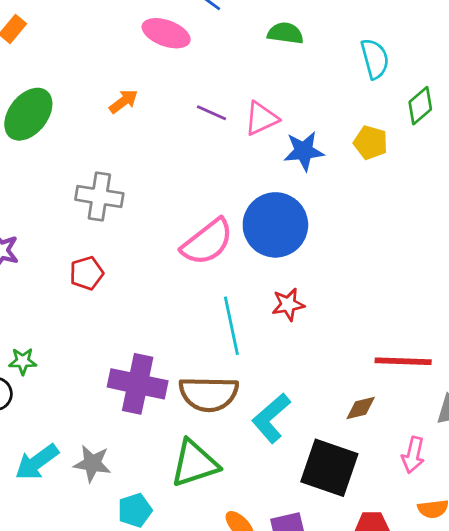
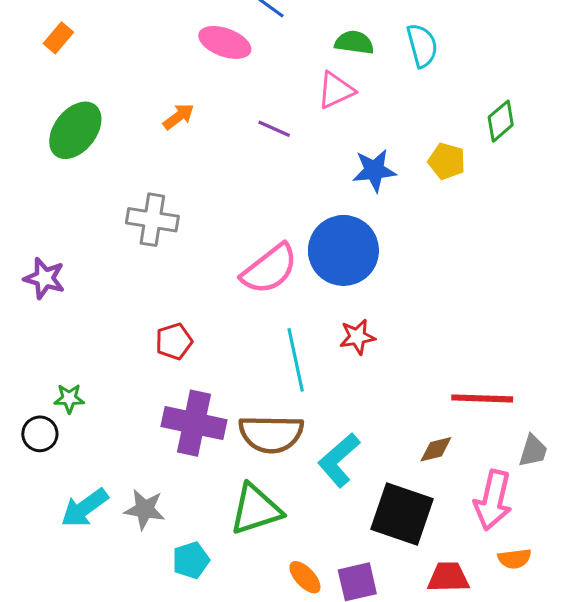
cyan semicircle: (375, 59) -> (422, 46), moved
pink triangle: (261, 118) -> (336, 90), moved
red pentagon: (87, 273) -> (174, 341), moved
pink arrow: (413, 455) -> (493, 500), size x1.5

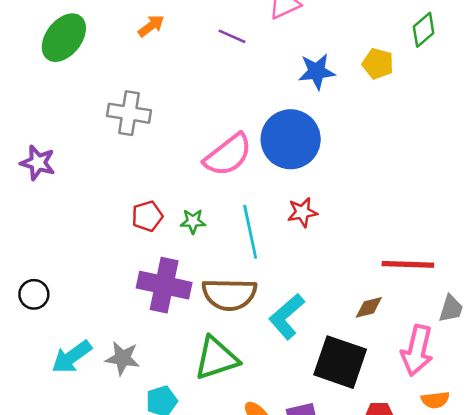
green star: (69, 398) -> (193, 221), moved

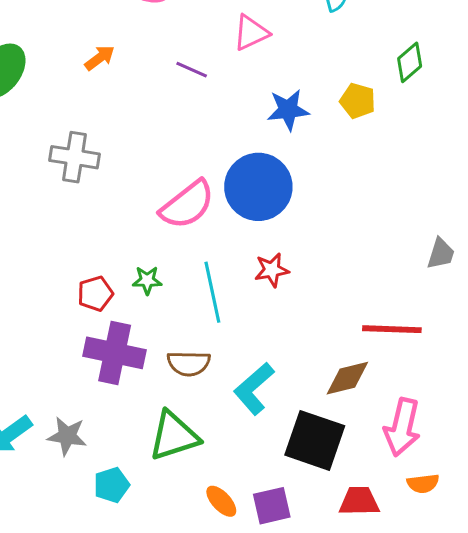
red pentagon: (147, 216) -> (95, 294), moved
brown semicircle: (229, 294) -> (189, 363), size x0.7
brown diamond: (369, 307) -> (347, 378), size x1.4
gray trapezoid: (451, 309) -> (441, 254), moved

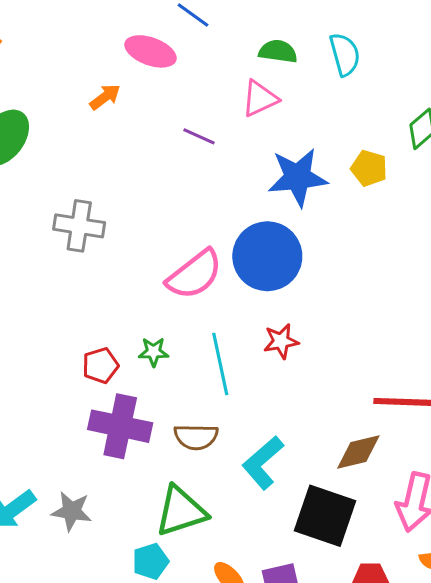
orange arrow: (100, 58) -> (105, 97), moved
blue star: (288, 110) -> (298, 177), size x1.4
cyan pentagon: (112, 485) -> (150, 561), moved

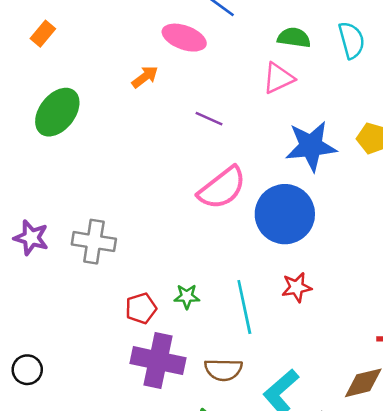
purple line: (199, 136) -> (209, 119), moved
gray cross: (79, 226) -> (94, 242), moved
pink semicircle: (194, 274) -> (222, 188), moved

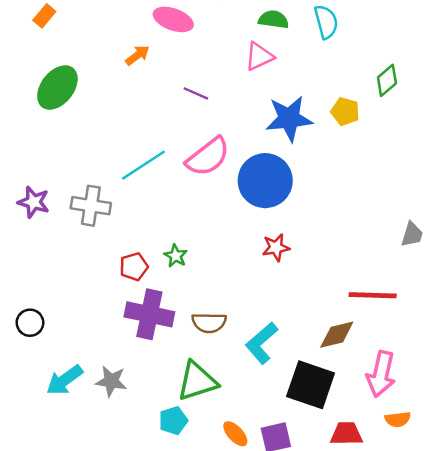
green star: (187, 296) -> (176, 256), turned 30
cyan line: (244, 307) -> (143, 165), moved, turned 69

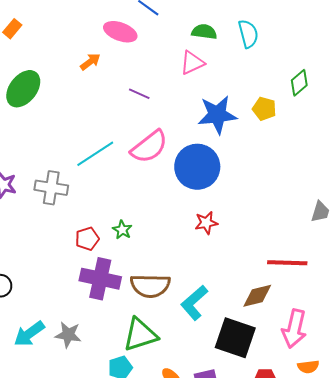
brown semicircle: (209, 323) -> (150, 286), size x1.4

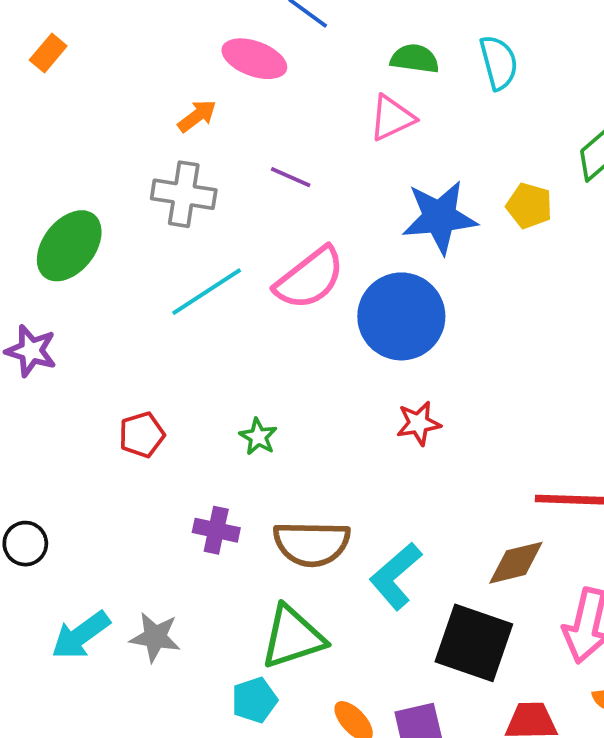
green ellipse: (23, 89) -> (69, 246), moved
gray cross: (51, 188) -> (184, 194), moved
red pentagon: (87, 239) -> (142, 435), moved
purple cross: (100, 279) -> (216, 530), size x0.6

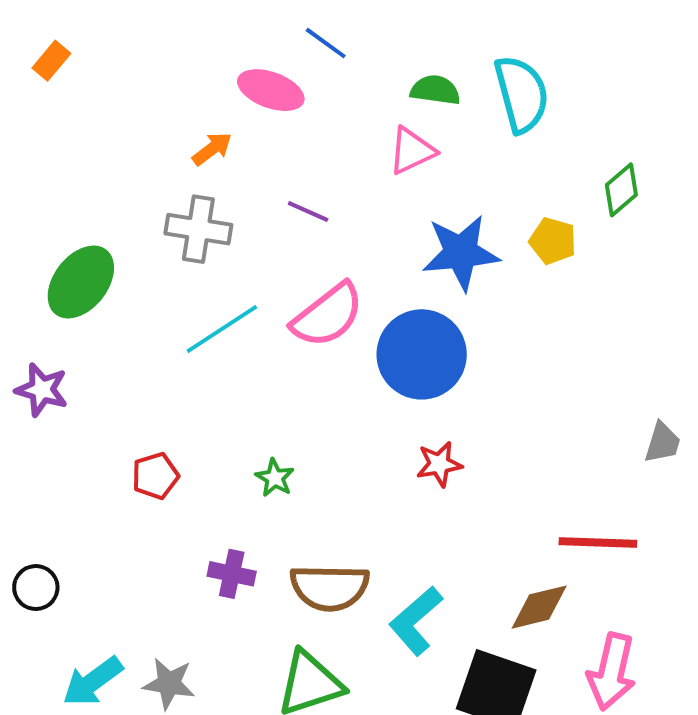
orange rectangle: (48, 53) -> (51, 61), moved
cyan semicircle: (499, 63) -> (521, 94), size x1.4

